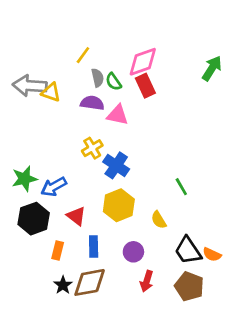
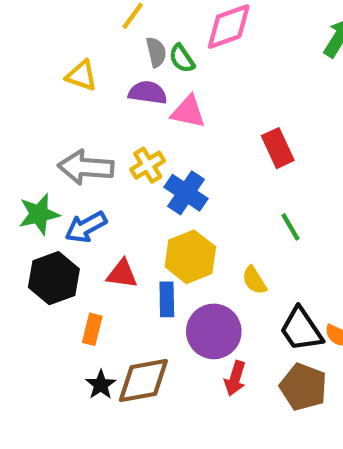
gray arrow: (30, 86) -> (86, 167), moved
red rectangle: (145, 86) -> (278, 148), moved
red triangle: (76, 216) -> (122, 274), turned -30
blue rectangle: (94, 247) -> (167, 299), moved
purple circle: (133, 252) -> (214, 331), size x1.6

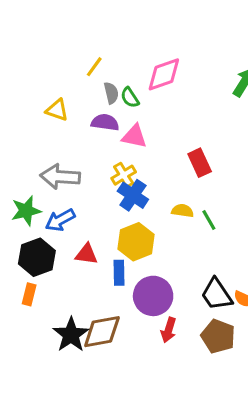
yellow cross: (148, 165) -> (124, 175), moved
yellow semicircle: (254, 280) -> (182, 211), moved, turned 130
orange rectangle: (92, 329) -> (29, 294), moved
black star: (101, 385) -> (71, 335), size x1.6

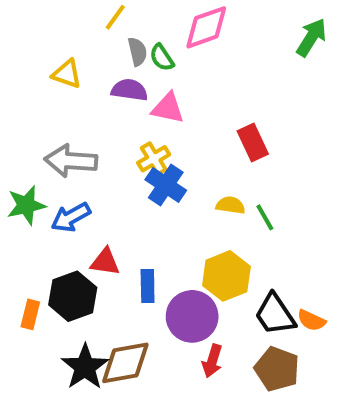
yellow hexagon: (136, 242) -> (226, 276), moved
black hexagon: (37, 257) -> (73, 296), moved

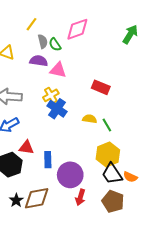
red rectangle: (253, 143) -> (101, 87), turned -42
yellow hexagon: (226, 276) -> (108, 155), moved
black star: (85, 367) -> (16, 200), size x0.6

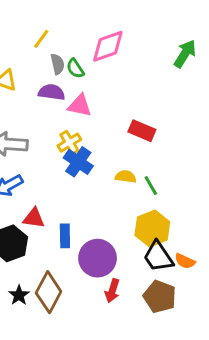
brown diamond: (37, 198) -> (49, 292), turned -52

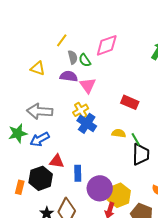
pink triangle: (80, 106) -> (88, 85), turned 42
yellow hexagon: (152, 228) -> (119, 195), moved
black trapezoid: (158, 257) -> (141, 154), moved, turned -145

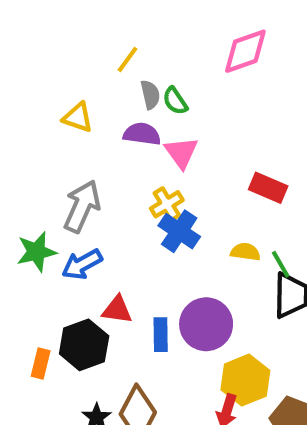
pink diamond: (107, 45) -> (245, 51), moved
gray arrow: (40, 111) -> (82, 206), turned 110
purple circle: (100, 188) -> (206, 324), moved

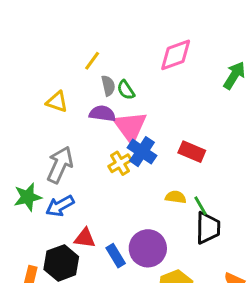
pink triangle: (181, 153) -> (130, 127), size x1.4
blue cross: (179, 231) -> (142, 152), moved
blue rectangle: (161, 335) -> (116, 256), turned -30

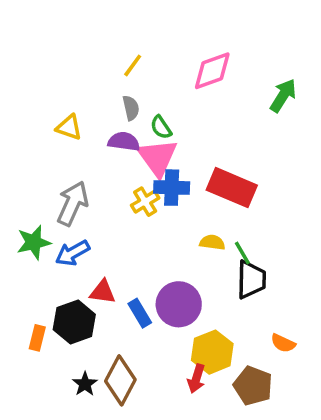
yellow line: (92, 61) -> (133, 65), moved
green semicircle: (126, 90) -> (161, 127), moved
blue cross: (142, 152) -> (172, 188), turned -32
red rectangle: (192, 152) -> (232, 188), size x1.5

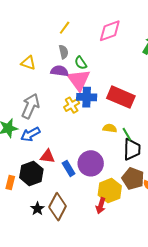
brown pentagon: (253, 386) -> (133, 178), moved

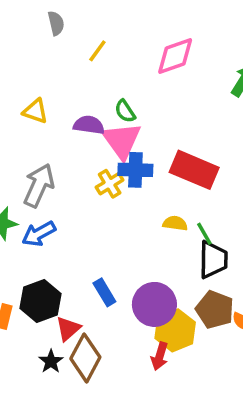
gray semicircle: (64, 52) -> (56, 23), moved
red triangle: (47, 156) -> (68, 329), moved, turned -49
purple circle: (91, 163) -> (154, 304), moved

